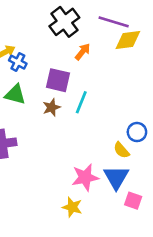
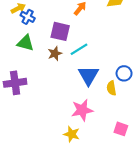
cyan line: (81, 102) -> (79, 49), turned 36
yellow semicircle: (121, 150) -> (111, 88), turned 32
blue triangle: (116, 177) -> (88, 75), moved

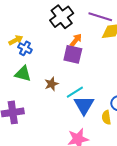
purple square: (60, 31) -> (73, 54), moved
cyan line: (79, 49) -> (75, 92), moved

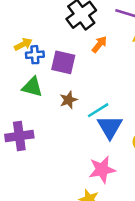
blue cross: (25, 48) -> (35, 55), turned -32
purple square: (73, 54) -> (63, 62), moved

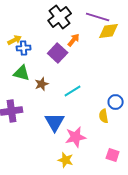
purple square: (63, 62) -> (58, 53), moved, turned 30
brown star: (68, 100) -> (42, 84), moved
blue triangle: (110, 127) -> (55, 122), moved

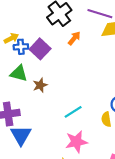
purple square: (58, 53) -> (40, 49), moved
cyan line: (73, 91) -> (73, 112), moved
blue triangle: (55, 122) -> (21, 135), moved

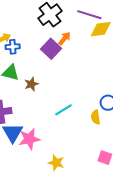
purple square: (40, 49) -> (51, 49), moved
pink star: (76, 142) -> (29, 139), moved

